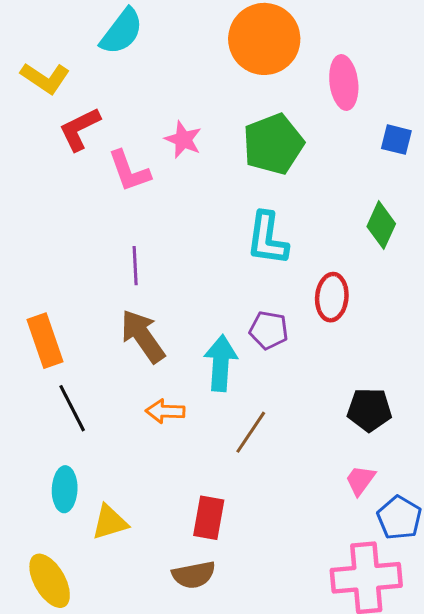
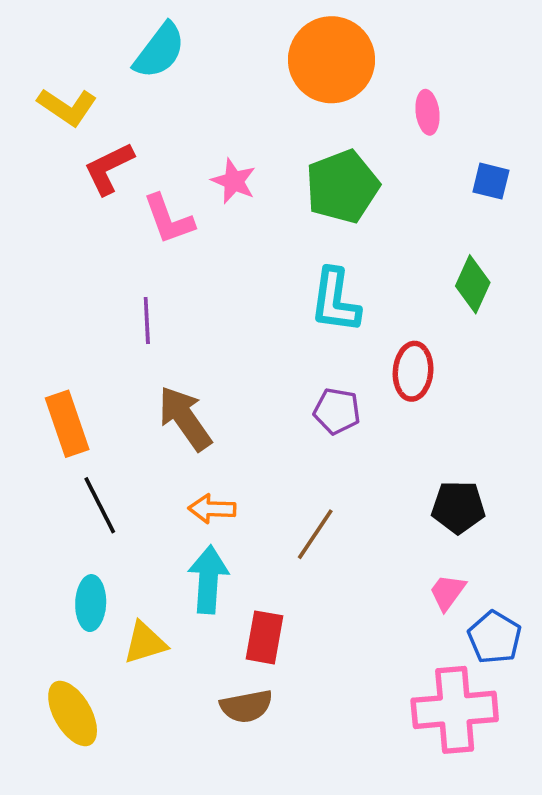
pink ellipse: (344, 82) -> (427, 112), size x0.7
purple line: (135, 266) -> (147, 321), moved
cyan arrow: (221, 363) -> (208, 579), moved

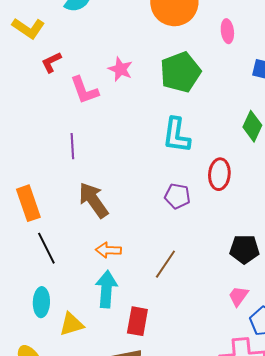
red L-shape: (109, 168) -> (51, 62), size x0.7

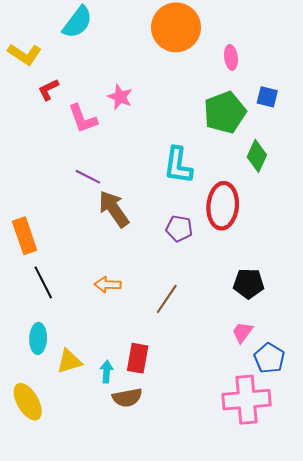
green pentagon: (180, 72) -> (225, 112), moved
purple line: (72, 146) -> (88, 177), moved, turned -60
red ellipse: (219, 174) -> (223, 206), size x1.4
brown arrow: (93, 200) -> (114, 209), moved
cyan arrow: (106, 289) -> (107, 372), moved, size x0.6

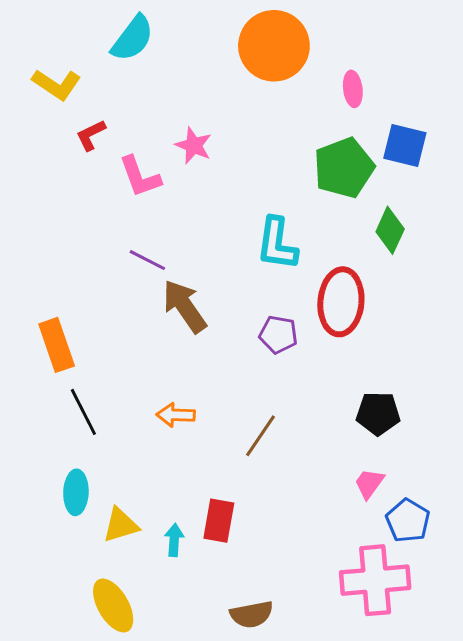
blue square: (267, 97) -> (405, 145), size x1.4
brown semicircle: (127, 398) -> (252, 614), moved
yellow ellipse: (28, 402) -> (113, 605), moved

